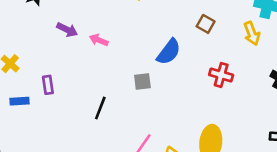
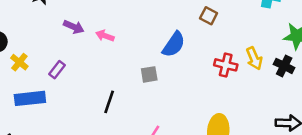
yellow arrow: (252, 33) -> (254, 58), moved
purple rectangle: (48, 85) -> (57, 70), moved, turned 48
blue rectangle: (19, 101) -> (30, 98), size x1.6

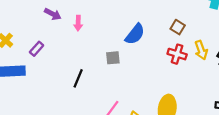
brown square: (209, 16) -> (178, 27), moved
pink arrow: (105, 36) -> (78, 23), turned -112

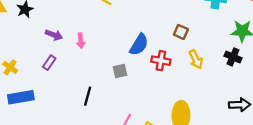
purple rectangle: (37, 49) -> (49, 63), moved
yellow arrow: (201, 50) -> (196, 59), moved
red cross: (177, 54) -> (161, 61), moved

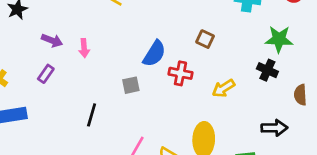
yellow arrow: (196, 59) -> (223, 88), moved, turned 84

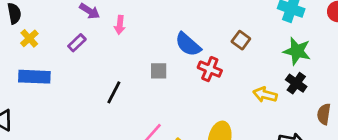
green star: (279, 39) -> (297, 51), moved
blue semicircle: (154, 54) -> (188, 44), turned 88
yellow arrow: (223, 88) -> (265, 95), moved, turned 35

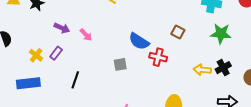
pink arrow: (120, 25) -> (86, 35), turned -40
yellow cross: (29, 38) -> (36, 55), moved
black cross: (296, 83) -> (223, 68), moved, turned 35
black line: (114, 92) -> (75, 80), moved

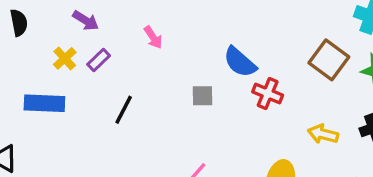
purple arrow: (62, 28) -> (86, 21), moved
brown square: (178, 32) -> (329, 60), moved, size x1.6
yellow arrow: (202, 70) -> (323, 134), moved

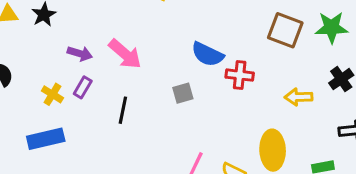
purple arrow: (86, 21) -> (80, 54), moved
pink arrow: (153, 37) -> (125, 54), size x1.6
black line: (124, 110) -> (123, 110), moved

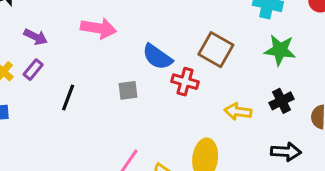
brown square: (285, 30) -> (216, 50), moved
pink arrow: (125, 54) -> (99, 28), moved, turned -40

